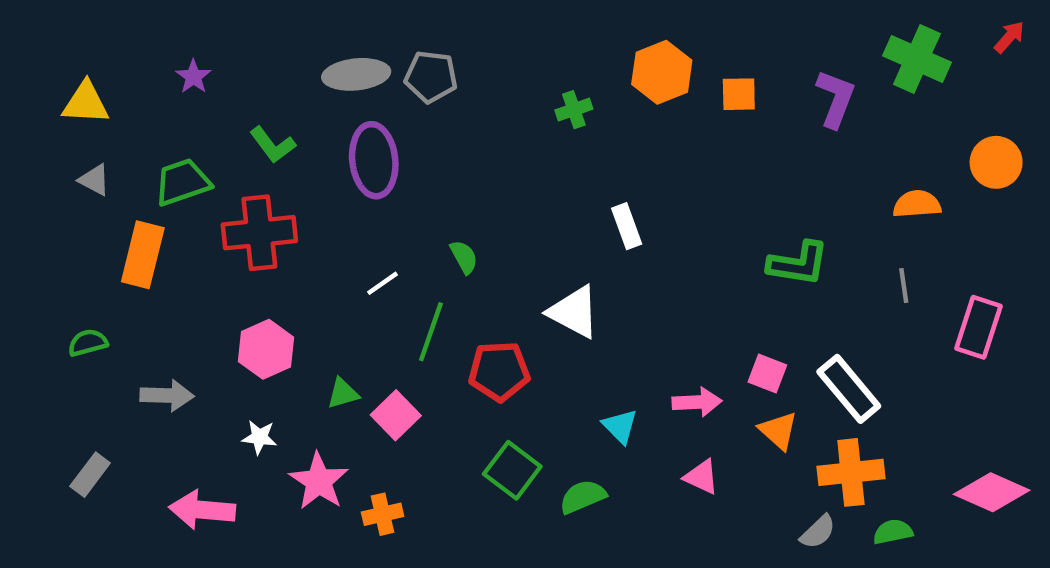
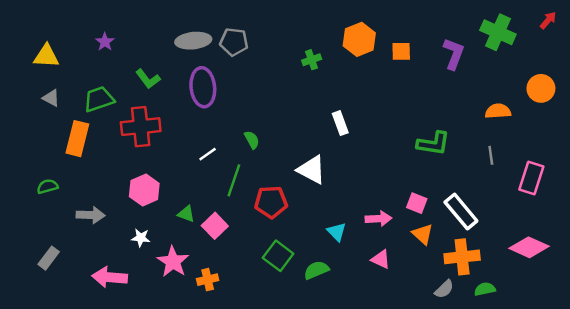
green triangle: (343, 393) -> (186, 214), turned 36
pink diamond: (992, 492) -> (529, 247), moved

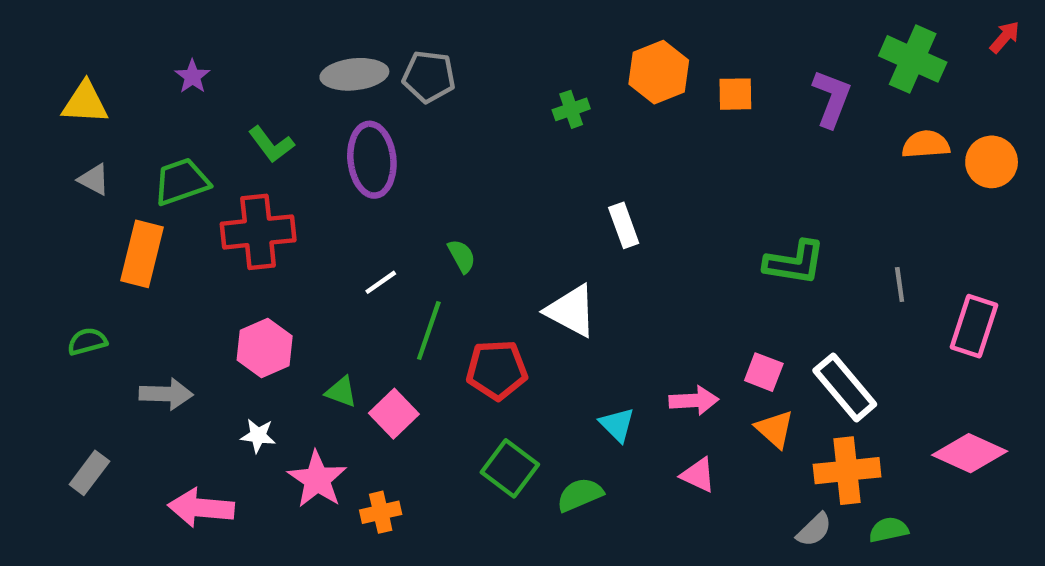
orange semicircle: (498, 111) -> (926, 144), moved

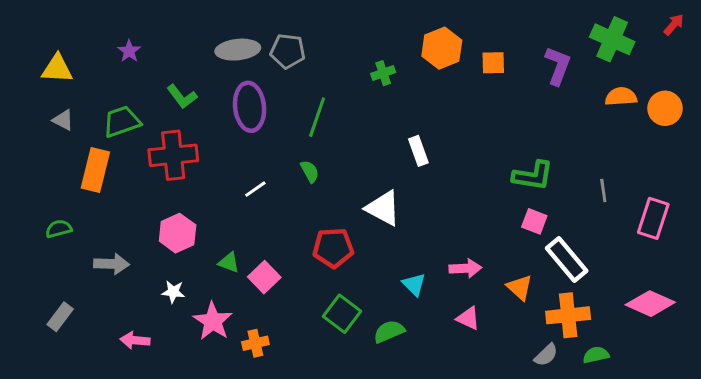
green line: (429, 330) -> (317, 117), moved
pink square: (764, 372) -> (534, 221), moved
pink arrow: (201, 508) -> (135, 340), size x0.7

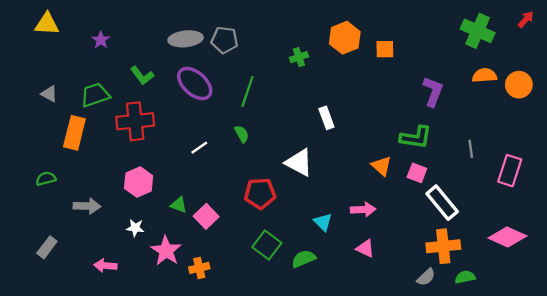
purple L-shape: (558, 66) -> (433, 92), moved
yellow triangle: (57, 69) -> (47, 24), moved
purple ellipse: (250, 107) -> (195, 84), turned -42
orange triangle: (520, 287) -> (381, 166), moved

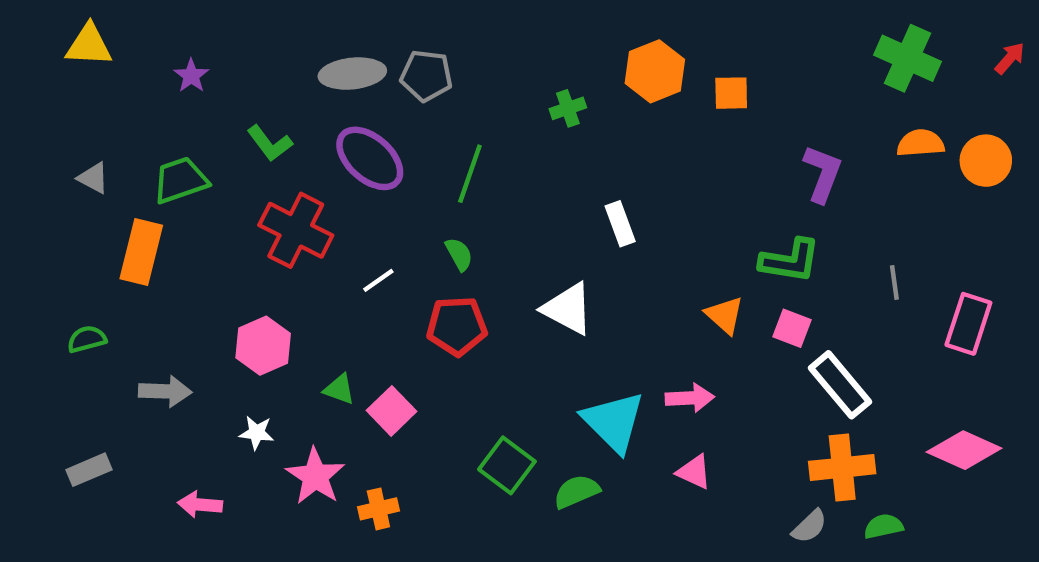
red arrow: (526, 19) -> (1010, 58), moved
red cross: (135, 121) -> (296, 230), moved, turned 33
red pentagon: (260, 193) -> (457, 326), moved
cyan triangle: (323, 222) -> (614, 422), size x1.8
gray rectangle: (47, 247) -> (89, 470), turned 30

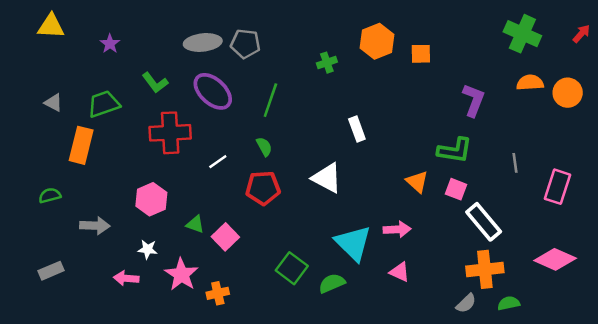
red cross: (296, 230) -> (170, 133), turned -30
pink arrow: (200, 505) -> (126, 278), moved

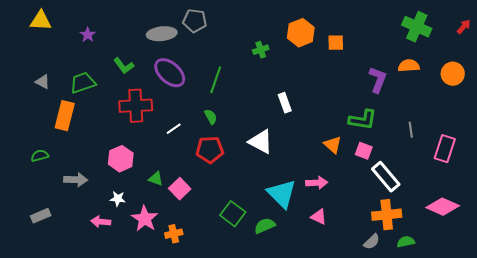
gray pentagon: (245, 44) -> (195, 21), moved
orange semicircle: (530, 83) -> (409, 66), moved

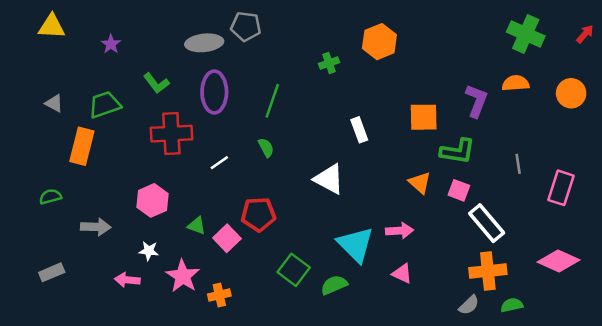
orange square: (336, 43) -> (424, 117), moved, size x1.4
purple ellipse: (170, 73) -> (214, 92), turned 48
red pentagon: (210, 150) -> (258, 214), moved

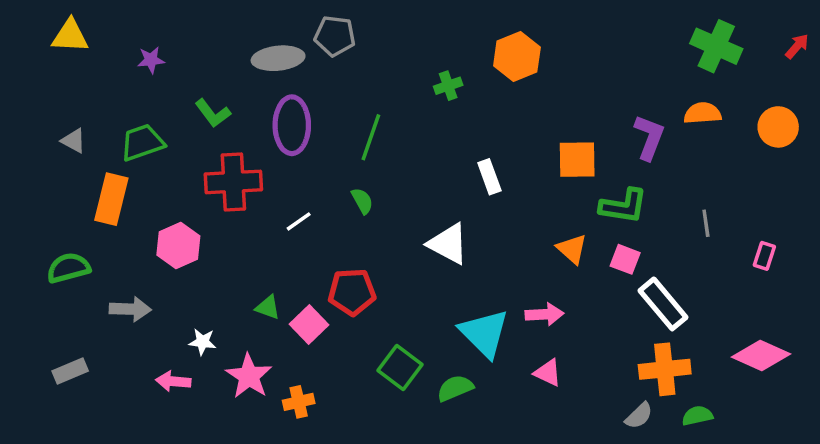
purple star: (111, 44) -> (151, 60), turned 30
pink rectangle: (561, 188) -> (764, 256), size x0.6
green semicircle: (50, 197) -> (68, 268), size x1.4
pink hexagon: (153, 200) -> (178, 246), moved

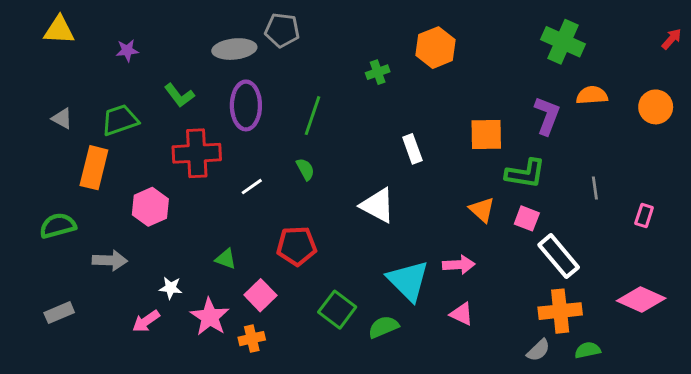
green cross: (716, 46) -> (563, 42), moved
pink square: (309, 325) -> (260, 295), moved
pink arrow: (173, 381) -> (146, 321), turned -40

